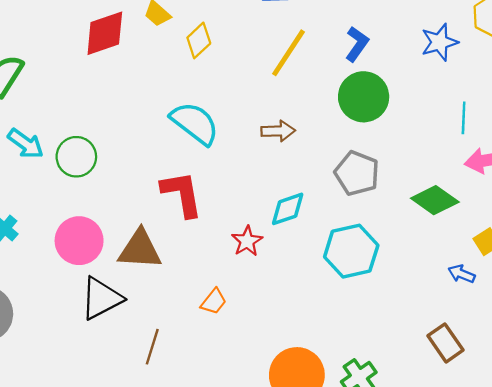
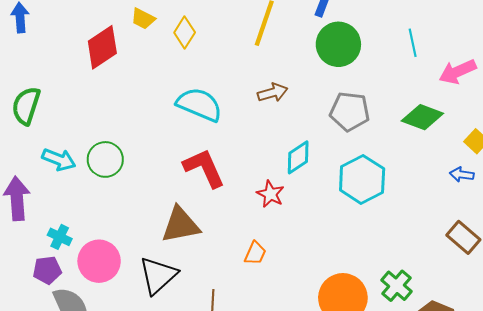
cyan line: (464, 118) -> (413, 43), moved
pink circle: (79, 241) -> (99, 261), moved

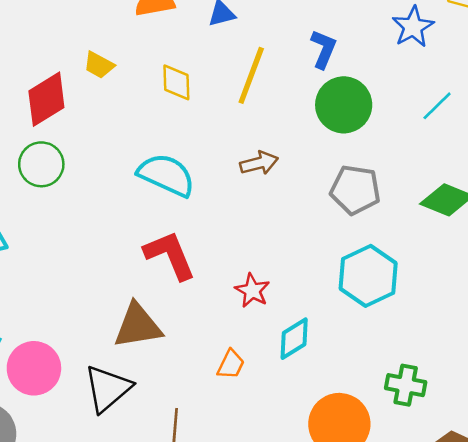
yellow diamond: (185, 33) -> (176, 82), moved, turned -36
cyan line: (413, 43) -> (437, 106), turned 56
cyan diamond: (298, 157) -> (294, 339), moved
green circle: (105, 159) -> (41, 164), moved
green cross: (396, 286) -> (406, 385), moved, turned -32

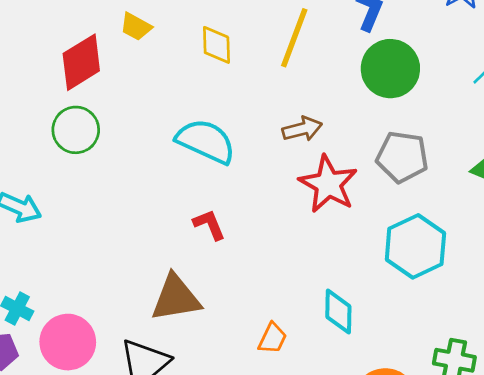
red L-shape: (170, 255) -> (209, 225), size x0.6
red star: (252, 291) -> (328, 184), moved, size x1.6
cyan diamond: (294, 339) -> (338, 312), turned -57

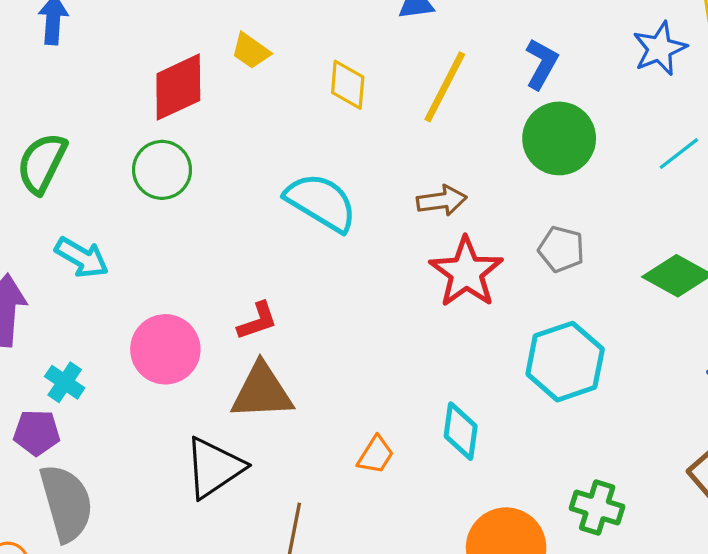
gray pentagon: (402, 157) -> (561, 249), size x0.7
red L-shape: (209, 225) -> (257, 321), moved, turned 87
pink circle: (68, 342) -> (165, 349), moved

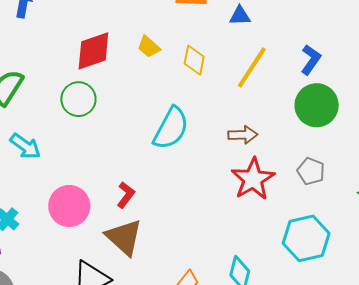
yellow trapezoid: (251, 51) -> (149, 47), moved
cyan semicircle: (321, 202) -> (171, 128), turned 81
red L-shape: (257, 321) -> (126, 195), turned -40
brown triangle: (262, 392) -> (124, 237), turned 39

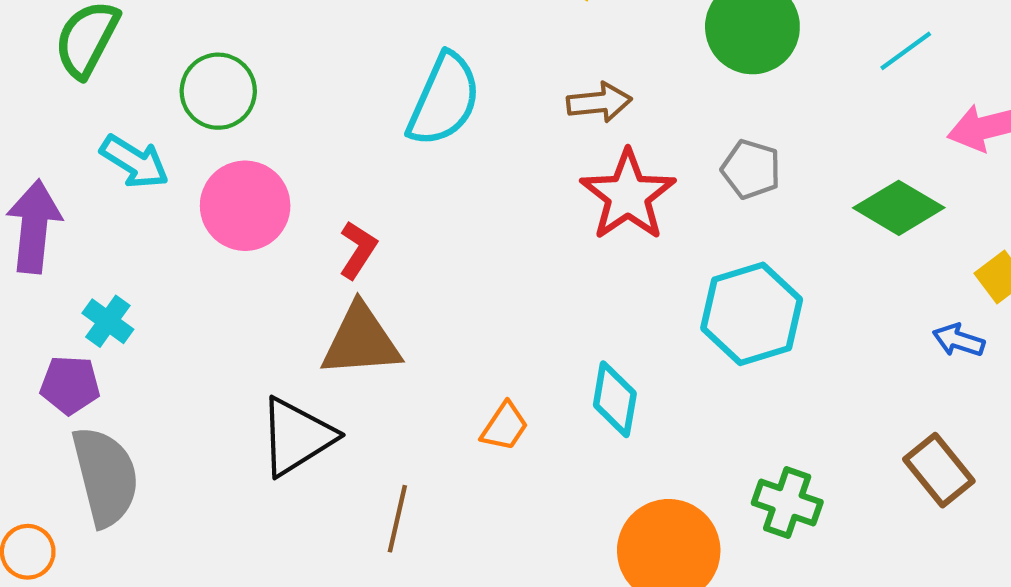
green circle: (78, 99) -> (218, 91), moved
pink circle: (69, 206) -> (245, 206), moved
brown triangle: (124, 237) -> (361, 341), turned -42

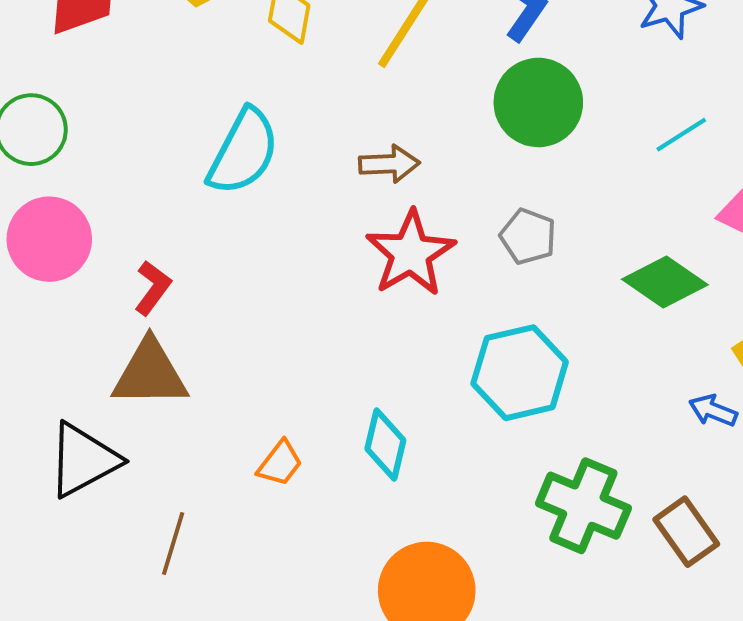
green cross: (787, 502) -> (583, 506), moved, size x1.4

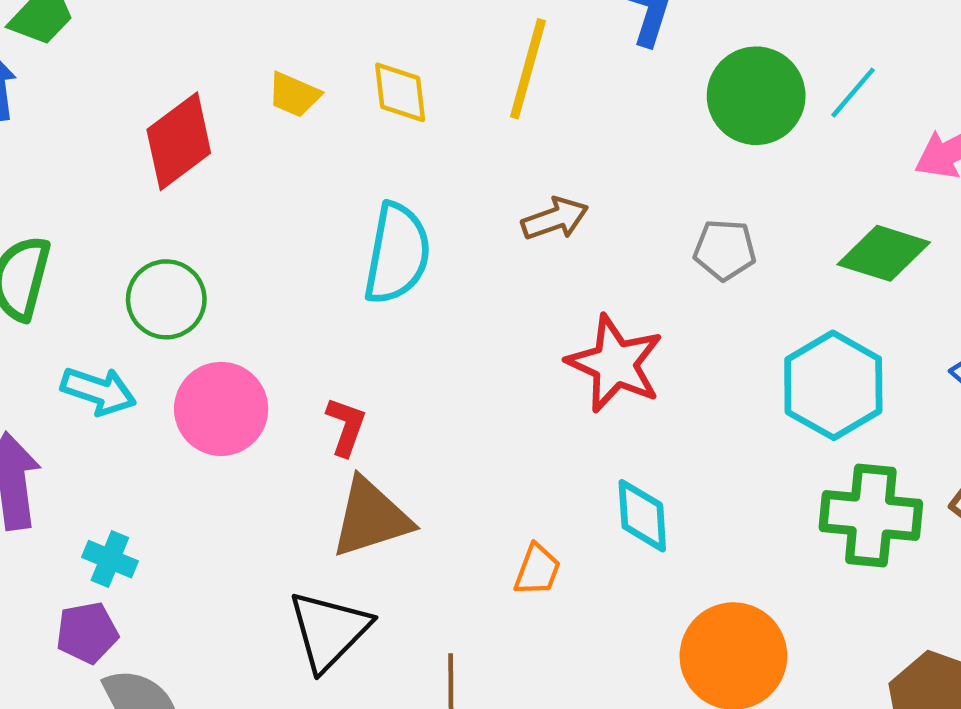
green circle: (538, 102) -> (756, 96), moved
red star: (411, 253) -> (615, 364), moved
cyan hexagon: (520, 373) -> (833, 385), moved

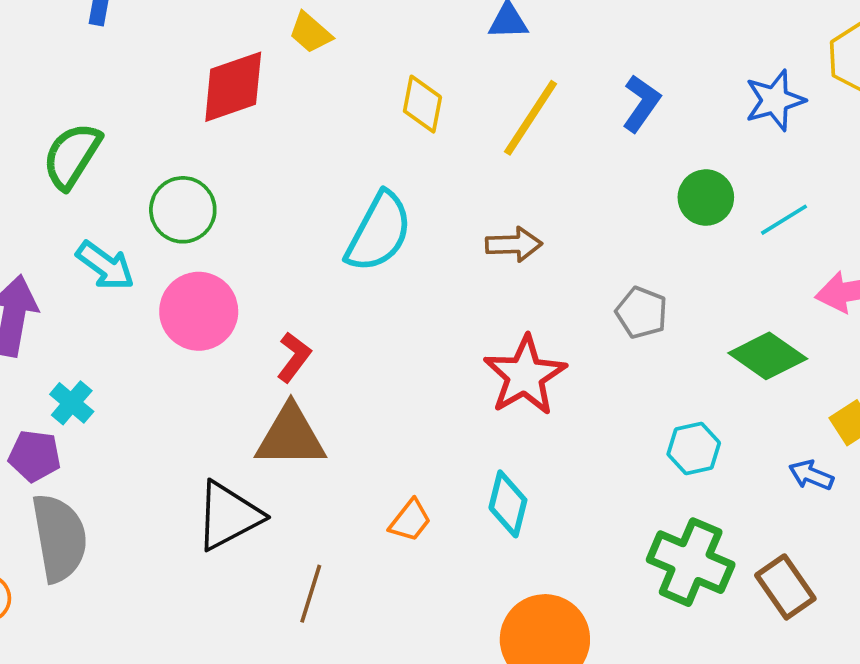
yellow trapezoid: (294, 95) -> (310, 33), moved
green circle: (756, 96) -> (706, 198), size x0.7
cyan hexagon: (833, 385) -> (694, 448), size x0.6

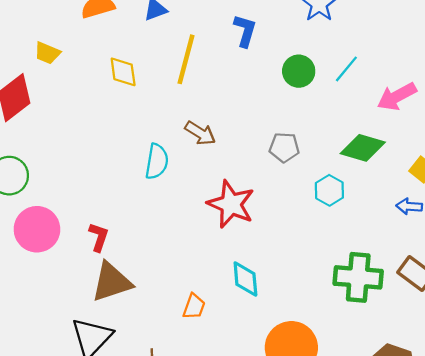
cyan semicircle: (379, 232) -> (157, 161), moved, size x0.7
brown arrow: (514, 244) -> (200, 133), turned 52
cyan hexagon: (694, 448) -> (329, 190), moved

